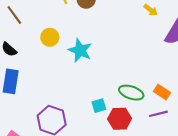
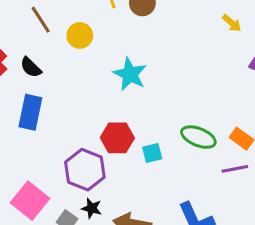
yellow circle: (50, 37) -> (80, 35), moved
red hexagon: (120, 119) -> (117, 138), moved

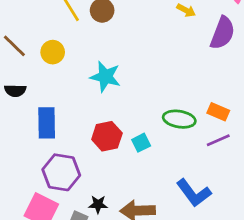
black semicircle: (31, 67) -> (15, 91), turned -30
blue rectangle: (30, 112) -> (47, 123), moved
purple hexagon: (85, 170) -> (61, 172), moved

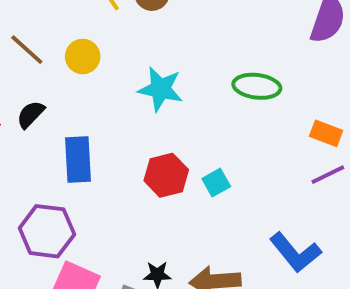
black semicircle: (15, 91) -> (31, 114), turned 135
green ellipse: (179, 119) -> (257, 86), moved
purple hexagon: (61, 172) -> (47, 231), moved

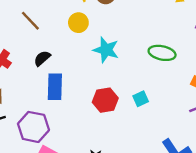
yellow circle: (83, 56) -> (78, 23), moved
black semicircle: (31, 114) -> (42, 58), moved
cyan square: (216, 183) -> (141, 99), moved

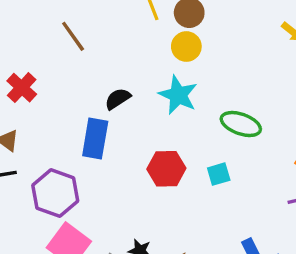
yellow circle: (78, 23) -> (186, 46), moved
green ellipse: (162, 53) -> (241, 124), moved
black semicircle: (42, 58) -> (118, 99), moved

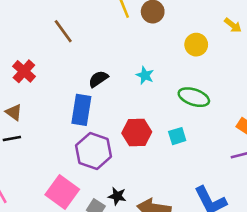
yellow circle: (186, 46) -> (196, 45), moved
cyan star: (178, 95) -> (145, 75), size x0.6
purple hexagon: (55, 193) -> (94, 151), moved

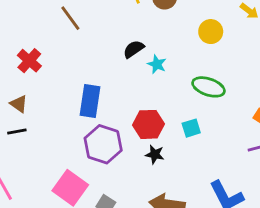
black semicircle: (98, 79) -> (134, 49), moved
black star: (117, 196) -> (155, 154), moved

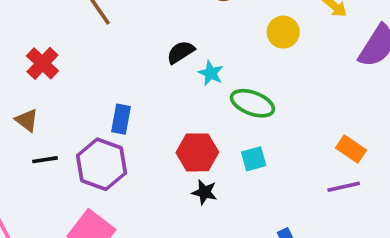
green ellipse: (208, 87) -> (252, 103), moved
blue rectangle: (90, 101) -> (121, 119), size x0.7
black line: (17, 132) -> (45, 160), moved
purple hexagon: (103, 144) -> (102, 164), moved

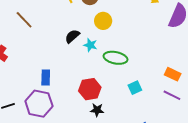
yellow circle: (283, 32) -> (103, 21), moved
cyan square: (254, 159) -> (135, 88), moved
purple line: (344, 187) -> (172, 95), turned 48

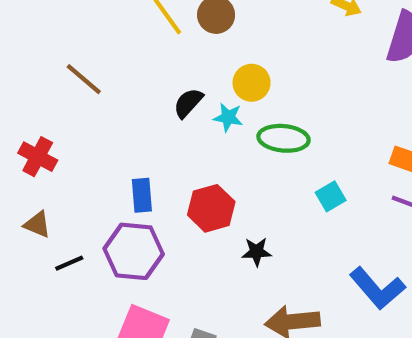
yellow circle: (103, 21) -> (252, 83), moved
red hexagon: (90, 89) -> (211, 208), moved

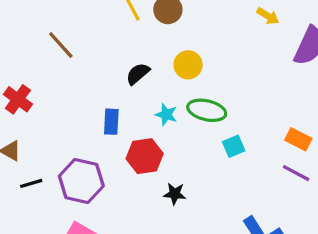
cyan star: (228, 117) -> (166, 115), moved
blue rectangle: (142, 195) -> (111, 122), moved
cyan square: (331, 196) -> (234, 146), moved

